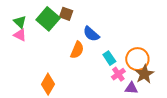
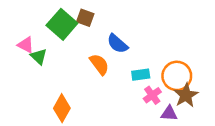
green triangle: (20, 22) -> (39, 57), moved
orange semicircle: (77, 50) -> (99, 64), turned -60
cyan rectangle: (109, 58) -> (141, 75), turned -64

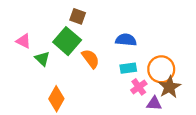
green square: (62, 24) -> (67, 41), moved
blue semicircle: (117, 44) -> (126, 40), moved, turned 144
green triangle: (39, 57) -> (42, 59), moved

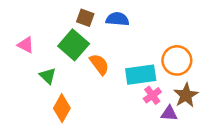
blue semicircle: (126, 40) -> (117, 19), moved
green triangle: (42, 59) -> (48, 76), moved
cyan rectangle: (128, 68) -> (141, 75), size x1.6
orange circle: (161, 69) -> (177, 60), moved

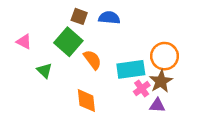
brown star: (186, 95) -> (161, 81), moved
orange diamond: (62, 108) -> (86, 101), moved, turned -35

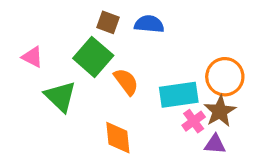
green triangle: (44, 71) -> (60, 96), size x1.5

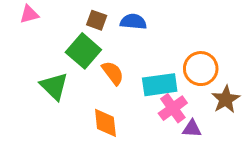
pink triangle: (32, 57) -> (29, 14), moved, turned -42
brown star: (220, 111) -> (226, 99), moved
pink cross: (194, 121) -> (173, 108), size x1.4

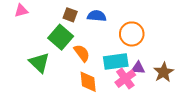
orange circle: (201, 69) -> (132, 34), moved
orange diamond: (105, 123) -> (88, 82), moved
purple triangle: (192, 129) -> (138, 68), moved

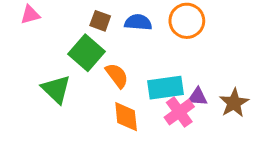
orange circle: (132, 34) -> (187, 21), moved

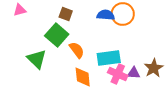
blue semicircle: (138, 22) -> (106, 15), moved
purple triangle: (197, 97) -> (134, 73), moved
pink cross: (179, 112) -> (118, 74), turned -30

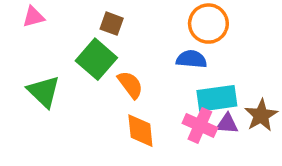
blue semicircle: (106, 15) -> (191, 59), moved
cyan rectangle: (109, 58) -> (217, 98), moved
green triangle: (37, 59) -> (44, 91), moved

